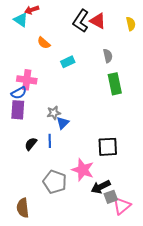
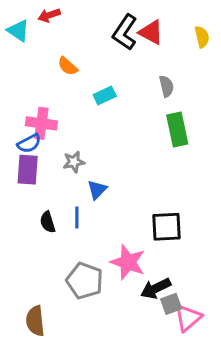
cyan triangle: (21, 20) -> (18, 31), moved
gray star: (54, 113) -> (74, 162), moved
black semicircle: (31, 144) -> (48, 222), turned -56

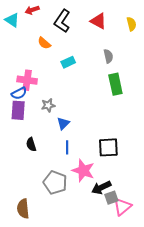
black L-shape: (125, 32) -> (62, 21), moved
blue line: (77, 217) -> (67, 147), moved

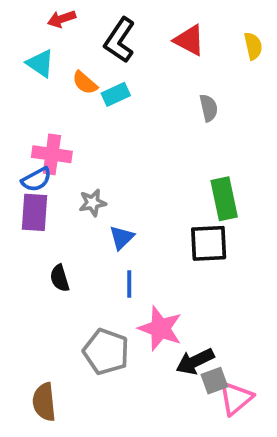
cyan triangle: (12, 20) -> (40, 63), moved
cyan rectangle: (68, 62) -> (116, 94), moved
green rectangle: (115, 84) -> (224, 199), moved
black square: (108, 147) -> (209, 243), moved

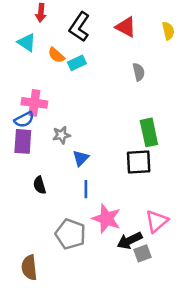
red arrow: (62, 19) -> (41, 13), turned -66
pink triangle: (236, 398) -> (157, 221), moved

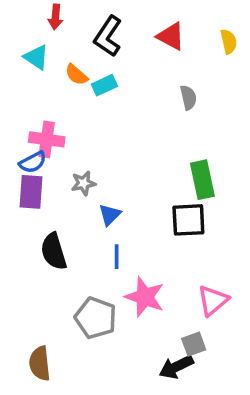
black semicircle: (40, 185) -> (54, 251), size x1.5
black arrow: (130, 240) -> (176, 367), moved

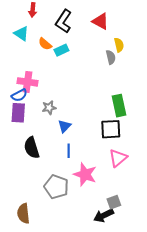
yellow semicircle: (229, 41) -> (119, 45), moved
pink triangle: (213, 300) -> (118, 158), moved

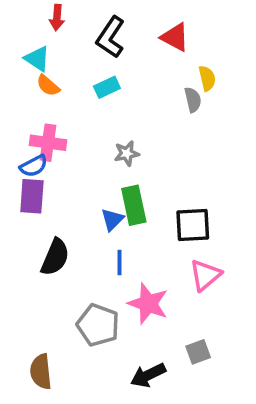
orange semicircle: (45, 44) -> (48, 85), moved
green rectangle: (119, 106) -> (134, 205), moved
gray star: (49, 108) -> (127, 153), moved
black semicircle: (32, 148) -> (55, 257), turned -140
black arrow: (104, 216) -> (148, 375), moved

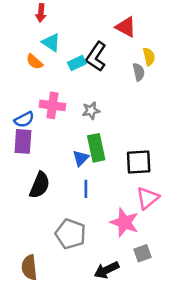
black L-shape: (111, 37) -> (96, 57), moved
cyan triangle: (37, 59) -> (51, 42), moved
pink cross: (48, 143) -> (52, 105), moved
pink star: (148, 304) -> (124, 222), moved

